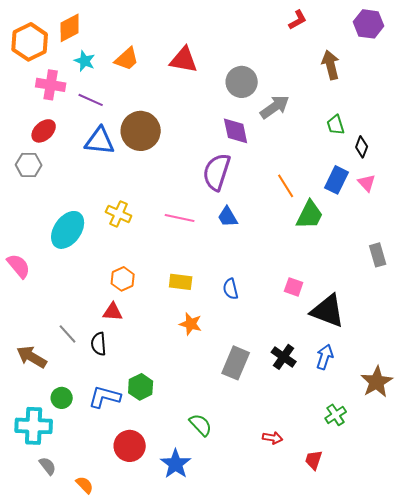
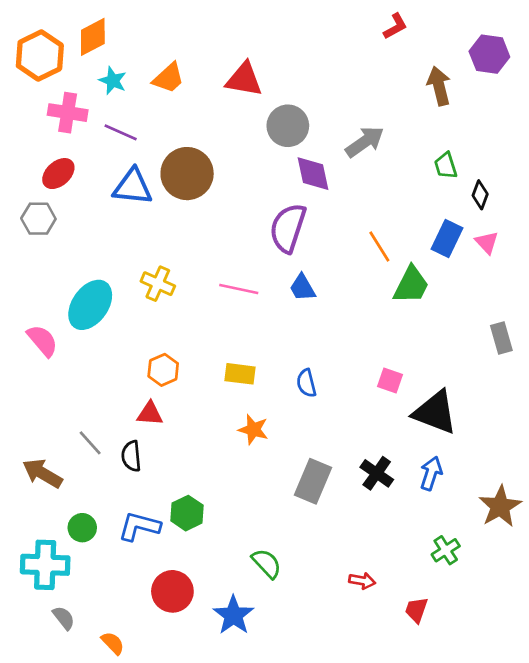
purple hexagon: (369, 24) -> (489, 54), moved
gray circle: (242, 82) -> (288, 126), moved
pink semicircle: (19, 266) -> (42, 341), moved

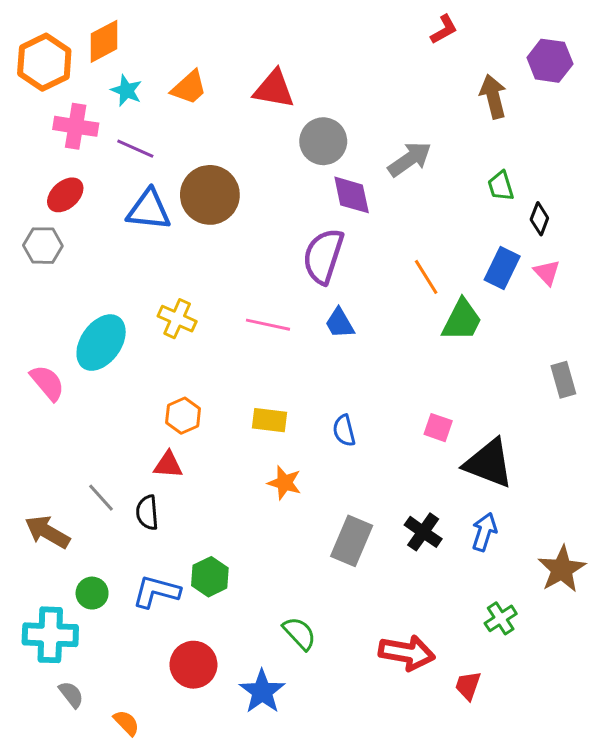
red arrow: (362, 581) -> (407, 653), size x1.8

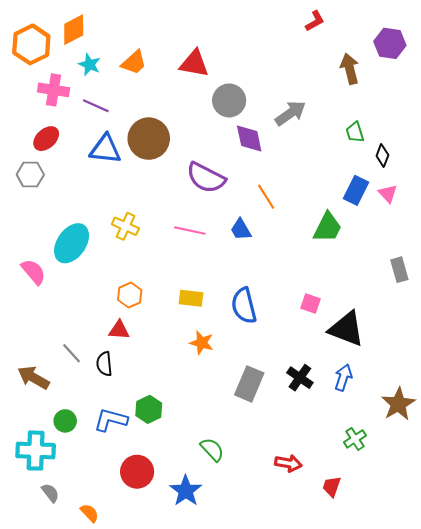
purple semicircle: (323, 256) -> (206, 178), moved, turned -81
orange line: (426, 277) -> (266, 197), moved
blue semicircle: (344, 431) -> (244, 306), size x1.6
red arrow: (407, 653) -> (288, 463), size x0.7

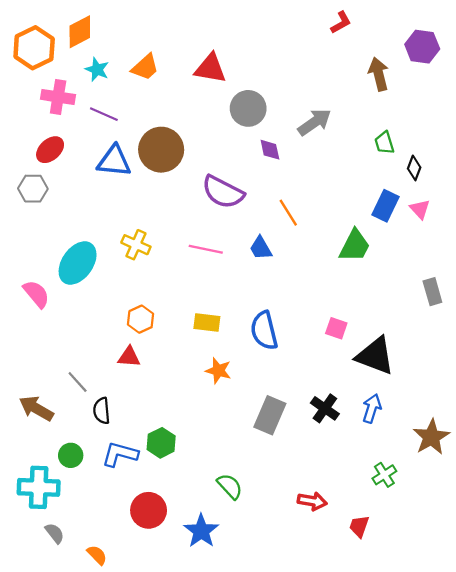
purple diamond: (249, 139) -> (270, 150), size x0.7
black semicircle: (104, 364) -> (102, 411), moved

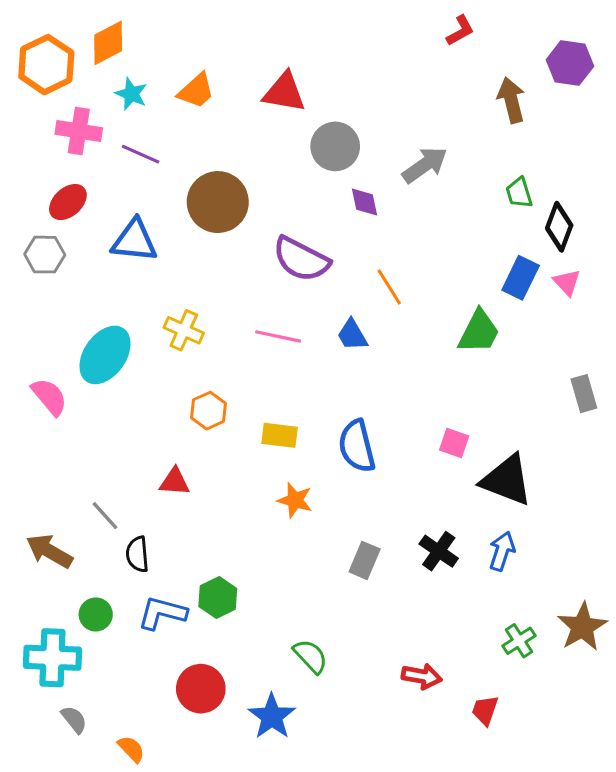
blue triangle: (114, 161) -> (134, 241), moved
black diamond: (414, 168) -> (559, 227), size x1.4
orange hexagon: (141, 319) -> (208, 411), moved
gray rectangle: (270, 415) -> (365, 560), size x0.7
brown star: (431, 437) -> (582, 627), moved

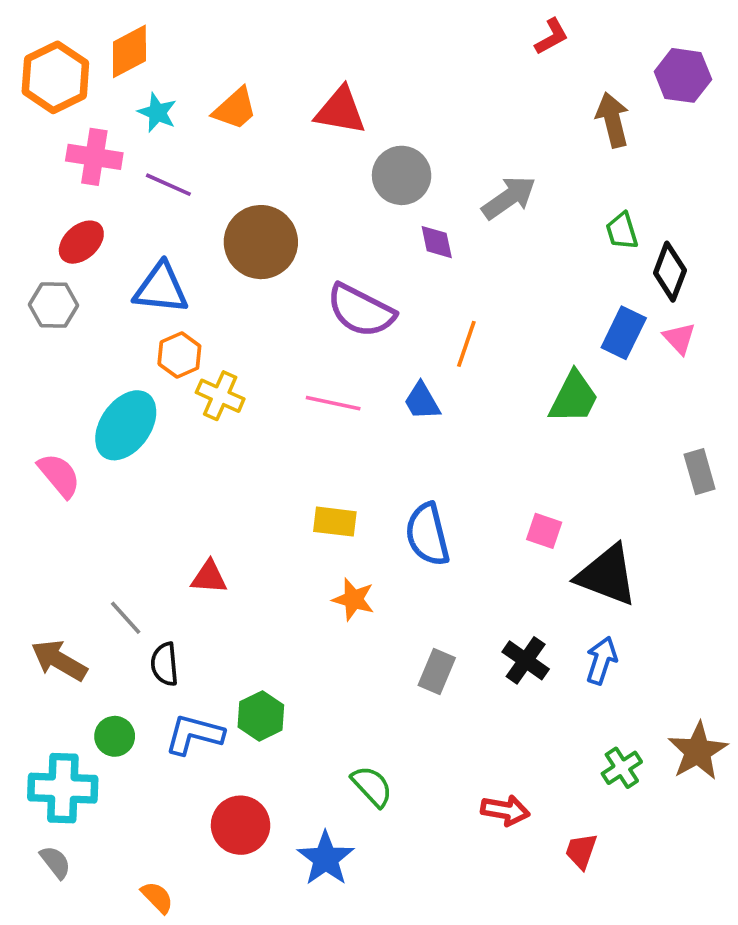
orange line: (389, 287) -> (466, 344), turned 51
orange hexagon: (208, 411) -> (179, 355), moved
gray semicircle: (74, 720) -> (55, 862), moved

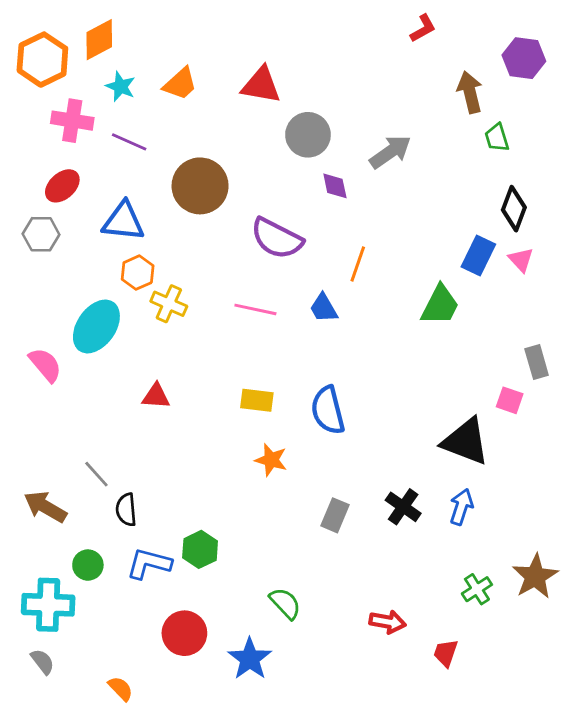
green trapezoid: (622, 231) -> (497, 138), moved
pink square: (544, 531) -> (510, 400), moved
red triangle: (209, 577) -> (156, 396), moved

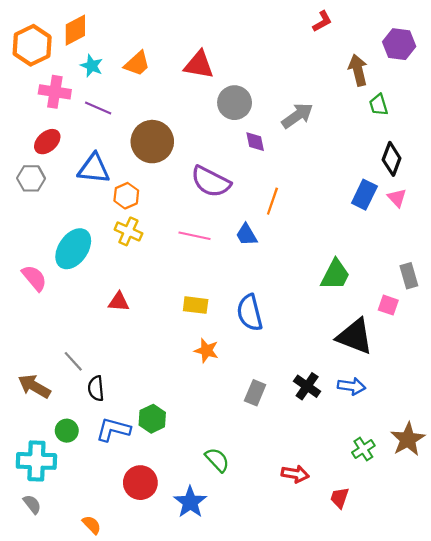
orange hexagon: (138, 273) -> (126, 196), moved
green trapezoid: (440, 305) -> (335, 275), moved
blue arrow: (461, 507) -> (351, 386), turned 80

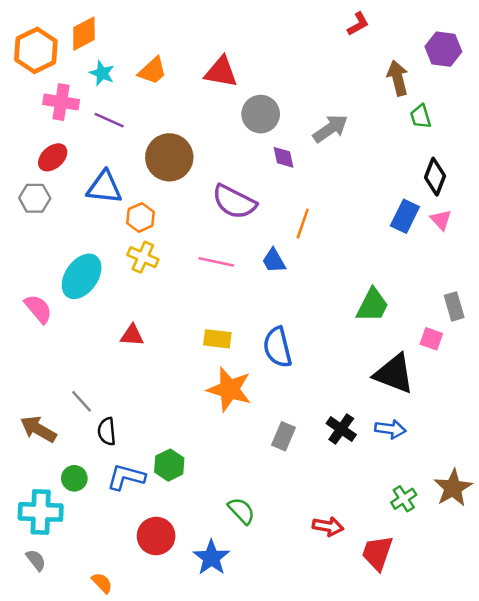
orange star: (206, 351) -> (229, 389), size x1.6
red trapezoid: (340, 498) -> (377, 553), size x1.5

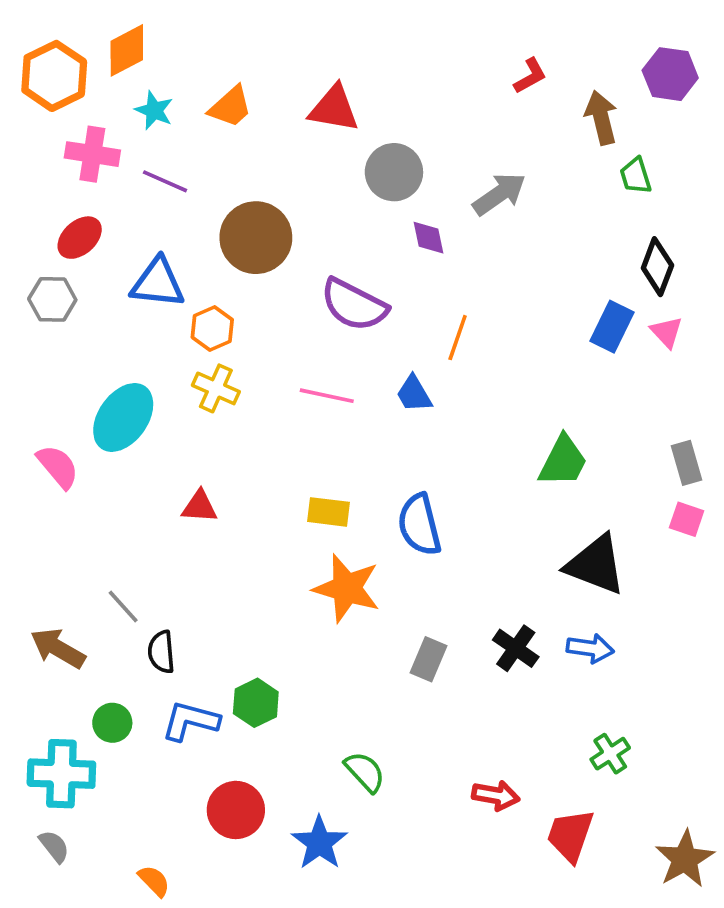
red L-shape: (358, 24) -> (530, 76), moved
pink square: (431, 339) -> (687, 519), moved
brown star: (453, 488) -> (685, 859), moved

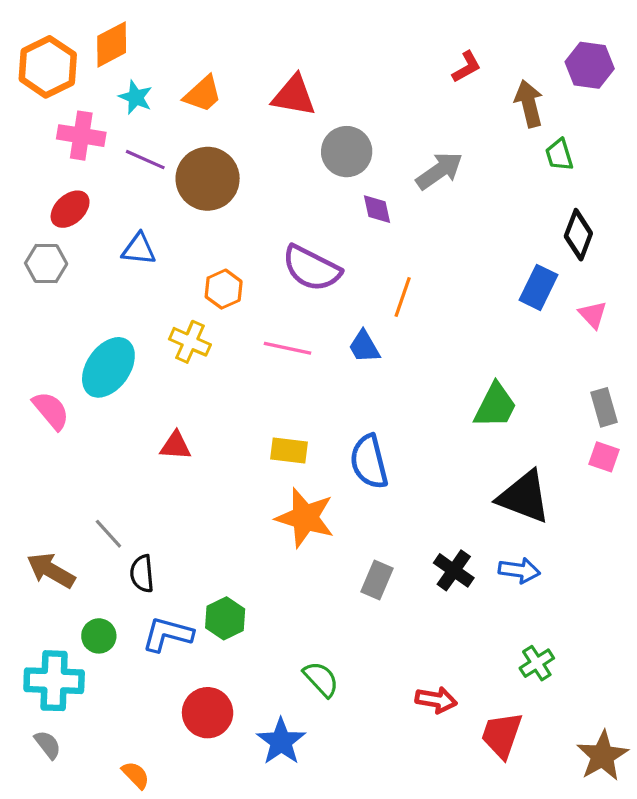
brown circle: (256, 238) -> (208, 179), moved
blue triangle: (158, 283) -> (139, 249), size x0.7
orange hexagon: (212, 328) -> (224, 289), moved
pink triangle: (667, 332) -> (593, 315), moved

